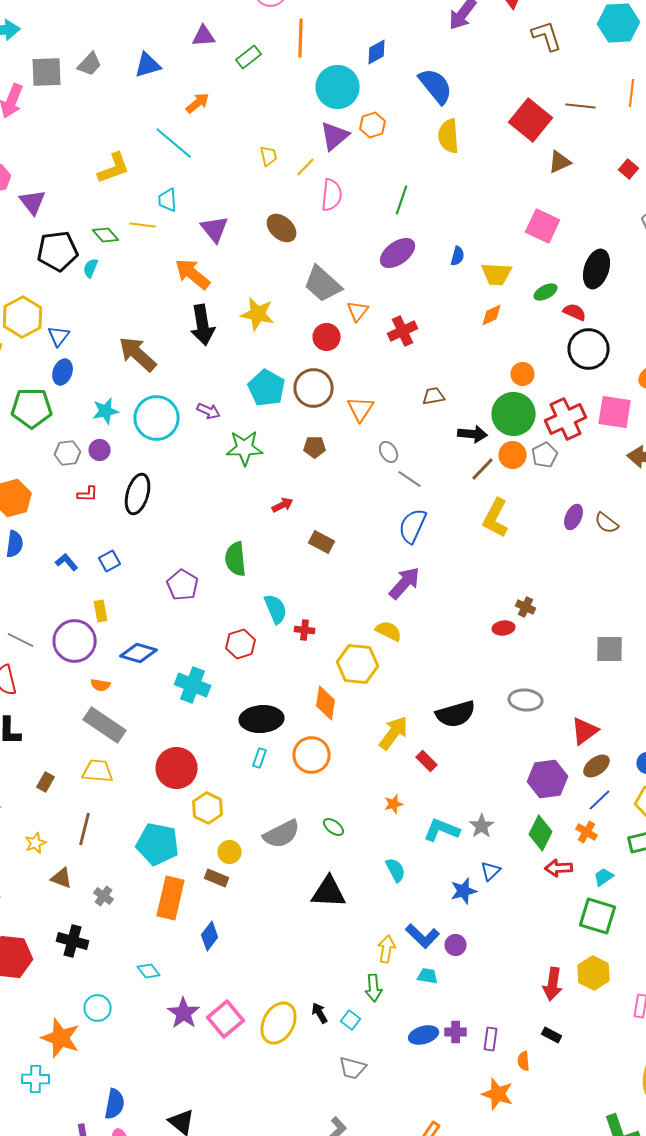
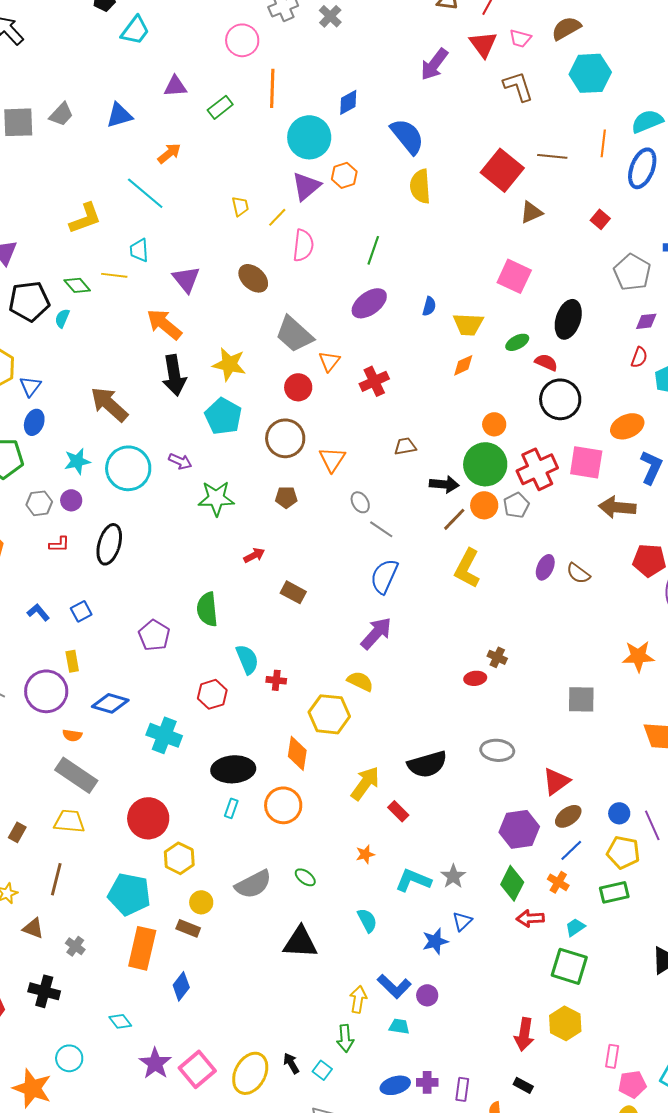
cyan pentagon: (267, 388) -> (223, 416), moved

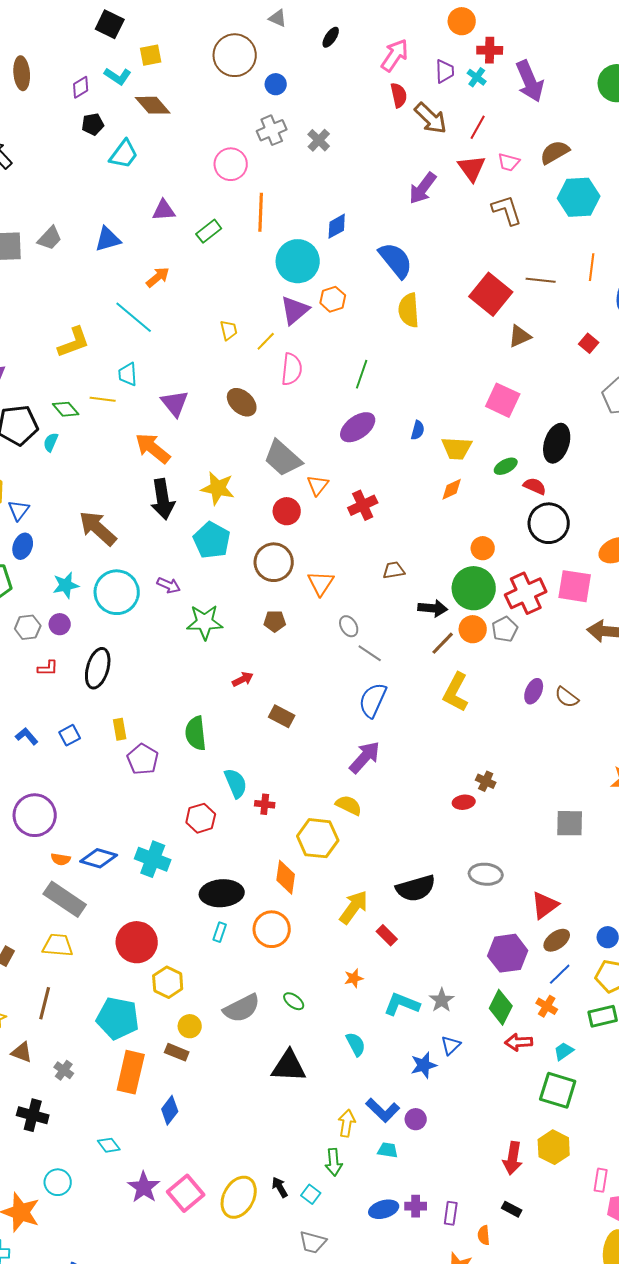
yellow rectangle: (72, 661) -> (120, 729), moved
blue diamond: (110, 703) -> (99, 858), moved

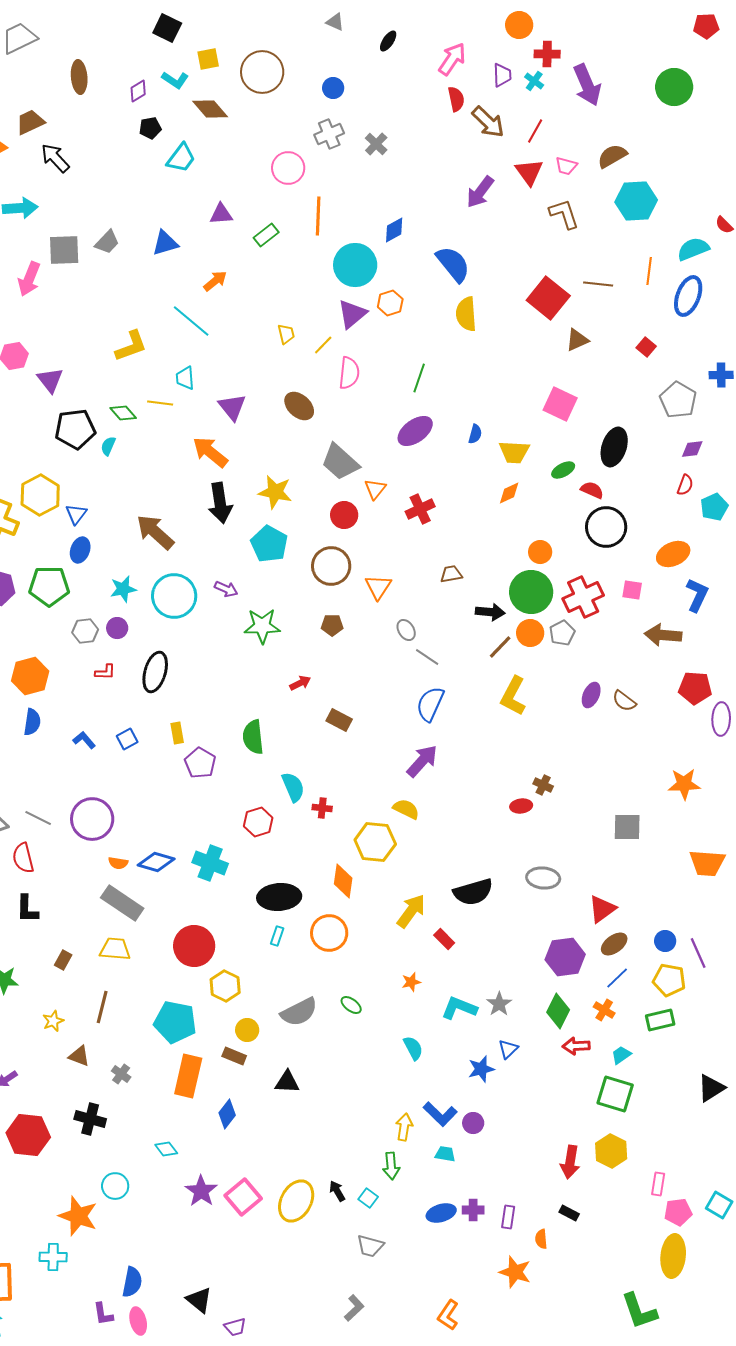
brown circle: (235, 55) -> (262, 72), moved
pink square: (575, 586) -> (632, 590), size x0.6
black triangle: (289, 1066) -> (287, 1082), moved, size x0.7

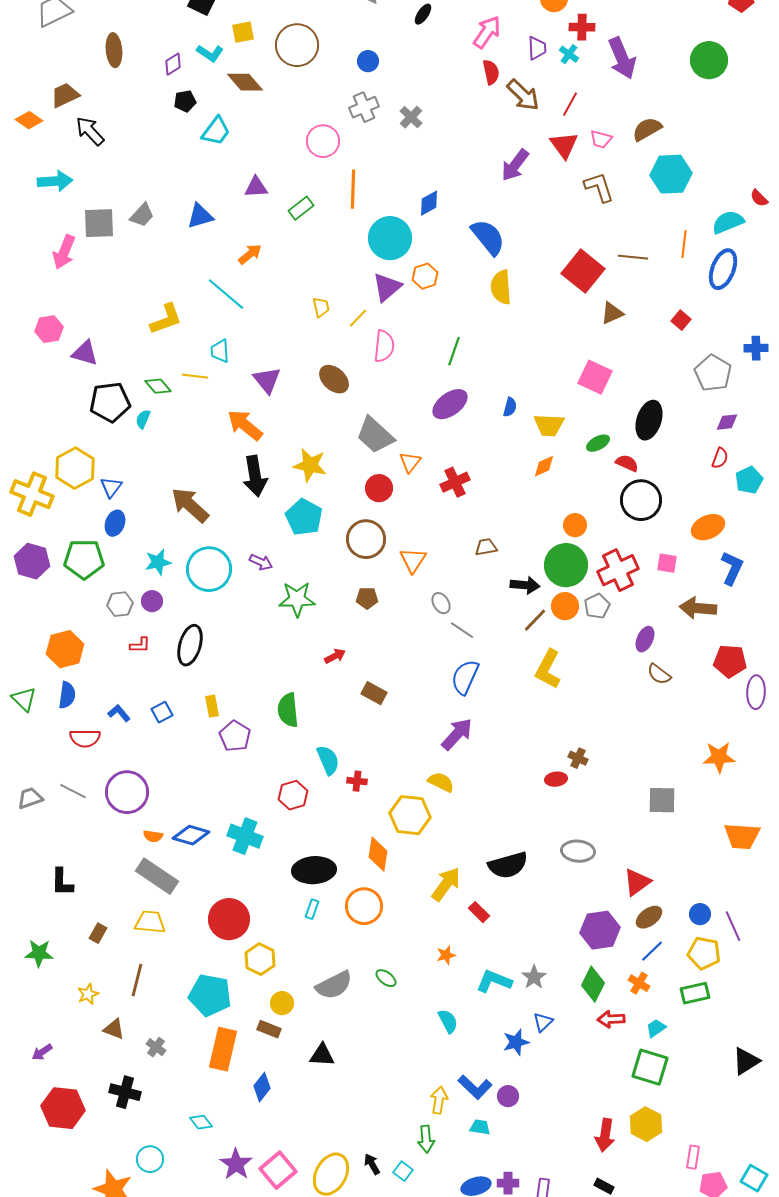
purple triangle: (50, 380) -> (85, 353), turned -36
purple ellipse: (591, 695) -> (645, 639), moved
red semicircle: (23, 858) -> (85, 738), moved, turned -76

